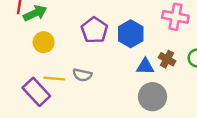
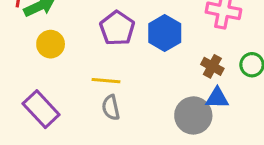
blue triangle: (145, 66) -> (217, 98), moved
gray semicircle: (82, 75) -> (111, 108), moved, turned 66
yellow line: (54, 79) -> (106, 81), moved

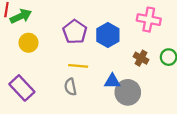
yellow line: (106, 81) -> (78, 66), moved
blue triangle: (217, 98) -> (112, 81), moved

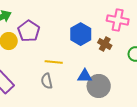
purple pentagon: (75, 32) -> (29, 31), moved
brown cross: (141, 58) -> (105, 44), moved

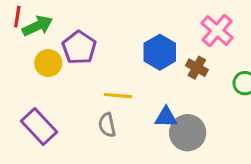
pink cross: (118, 20) -> (217, 31), turned 30

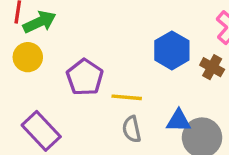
purple pentagon: (79, 48) -> (85, 77), moved
yellow circle: (48, 63) -> (28, 57), moved
gray semicircle: (107, 125) -> (132, 129), moved

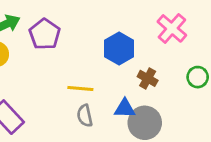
brown cross: (212, 67) -> (148, 78), moved
purple pentagon: (85, 77) -> (45, 34), moved

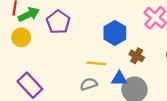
yellow line: (80, 88) -> (96, 63), moved
gray semicircle: (85, 116) -> (89, 84), turned 84

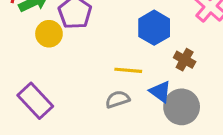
yellow circle: (21, 37) -> (49, 34), moved
blue triangle: (119, 79) -> (160, 92), turned 35

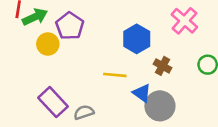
gray semicircle: (118, 99) -> (84, 112), moved
purple rectangle: (35, 101) -> (53, 102), moved

